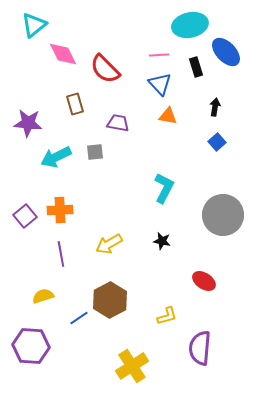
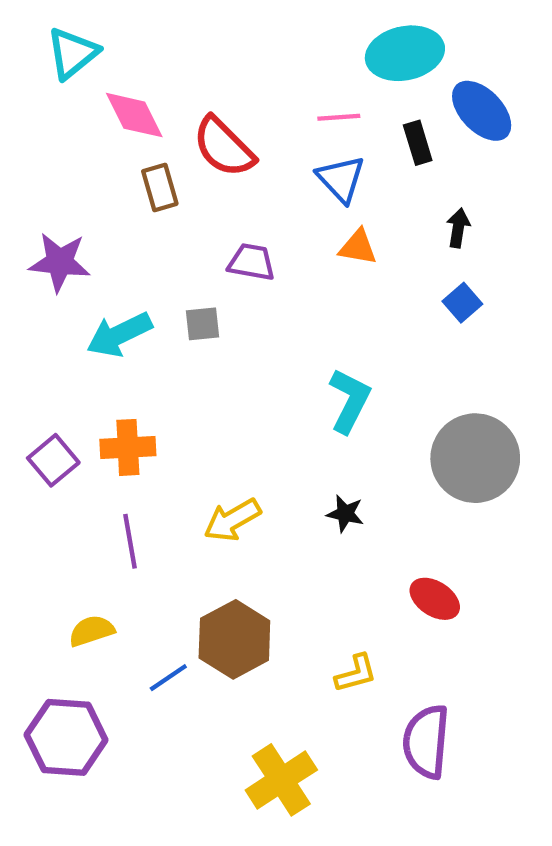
brown rectangle: (75, 104) -> (160, 187), moved

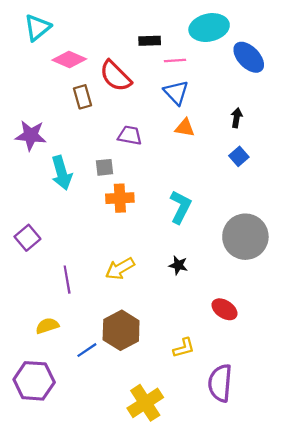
pink diamond: (134, 115) -> (69, 59), turned -40
black rectangle: (418, 143) -> (150, 41), moved, turned -75
cyan arrow: (119, 335) -> (62, 173), turned -80
orange cross: (128, 447) -> (120, 198), moved

